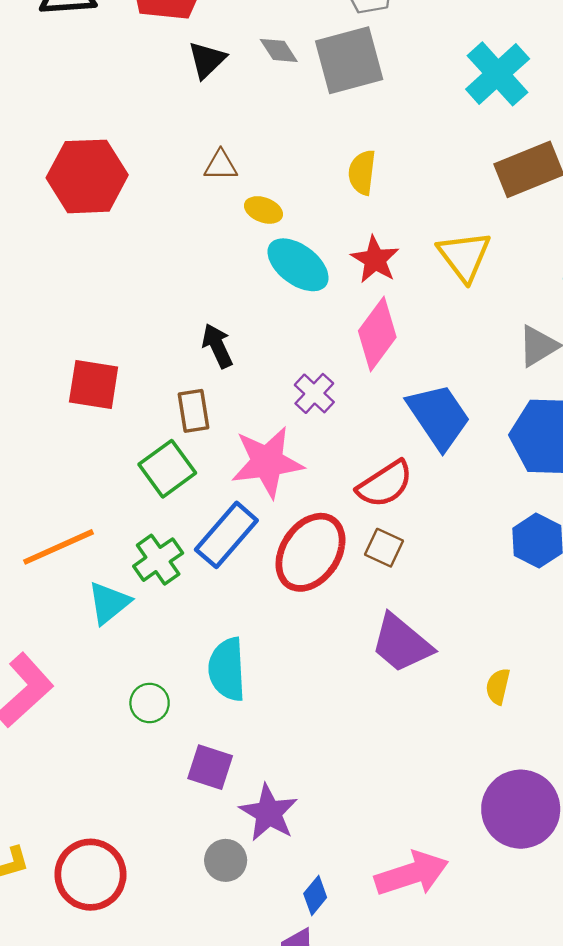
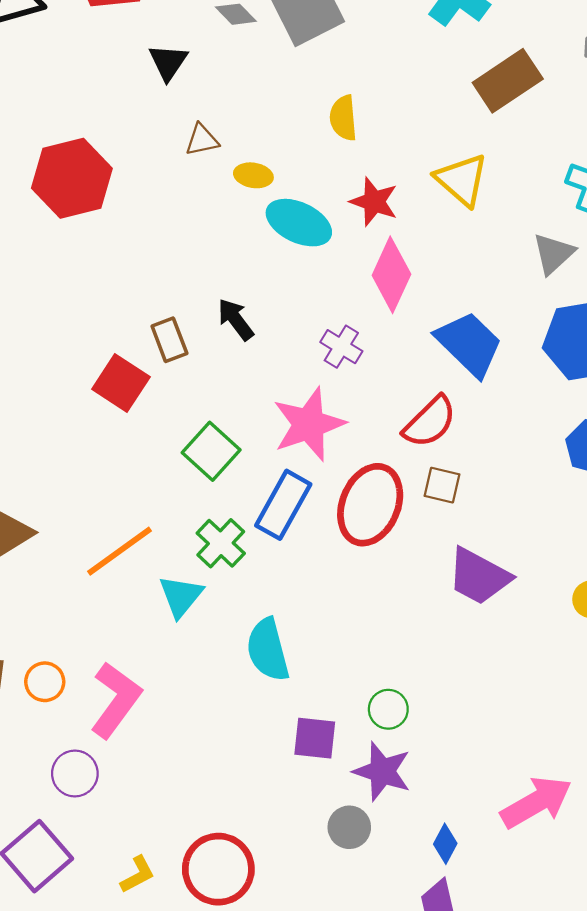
black triangle: (207, 60) -> (168, 62), moved
red square: (94, 384) -> (121, 383), turned 36
brown rectangle: (194, 411) -> (169, 340), moved
cyan semicircle: (227, 669) -> (268, 650), moved
green circle: (150, 703) -> (388, 709), moved

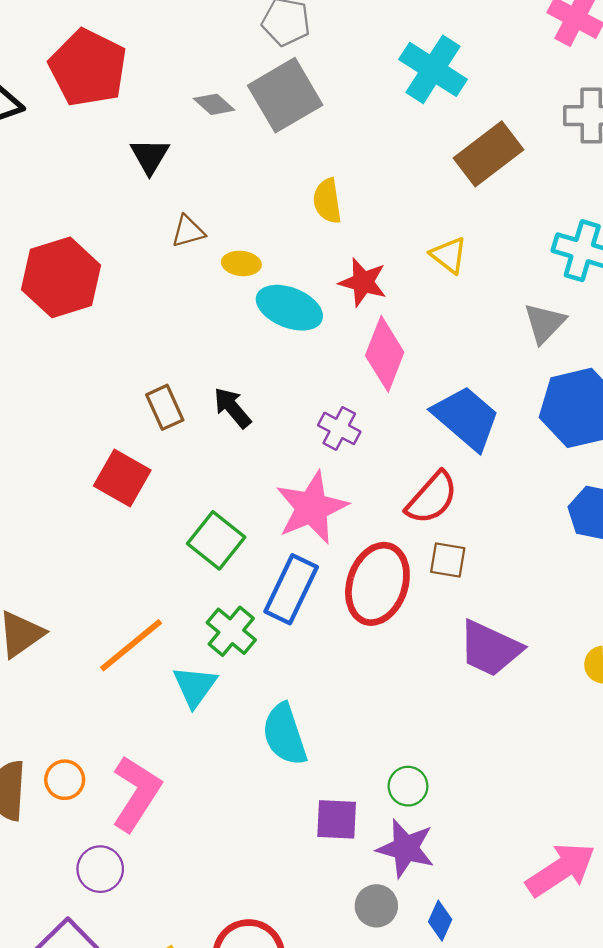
yellow triangle: (462, 180) -> (449, 255), size x0.7
brown rectangle: (169, 340) -> (165, 407), moved
blue diamond: (445, 844) -> (440, 921), moved

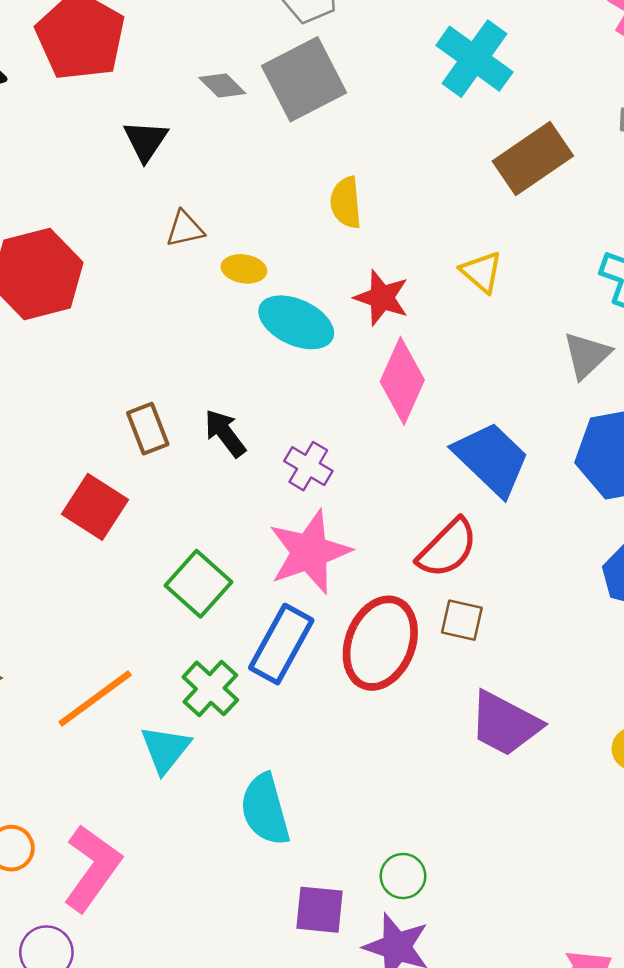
purple cross: (339, 428) -> (308, 466), moved

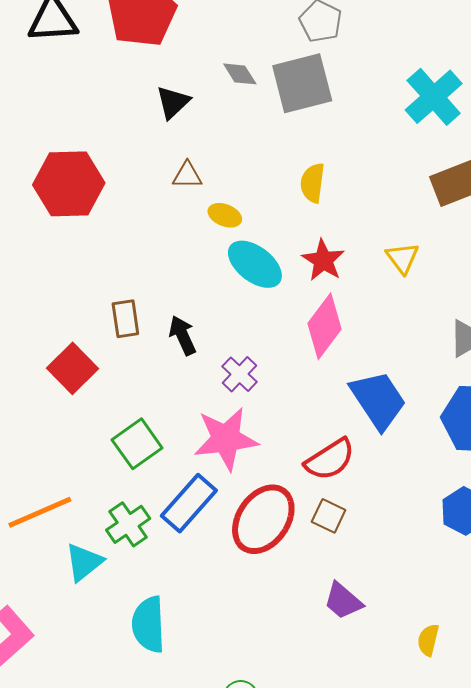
purple trapezoid: (505, 724) -> (343, 601), size x0.7

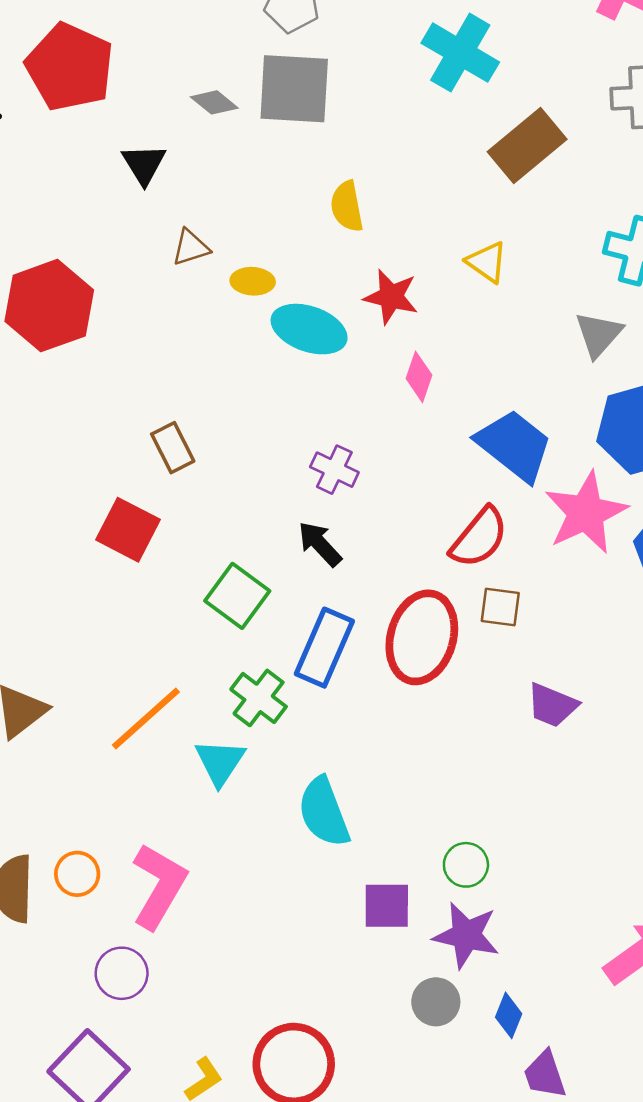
gray square: (302, 83) -> (294, 89), turned 36
pink diamond: (325, 326) -> (419, 377), size x0.6
black arrow: (183, 335) -> (320, 544), moved
pink star: (226, 439) -> (586, 513), moved

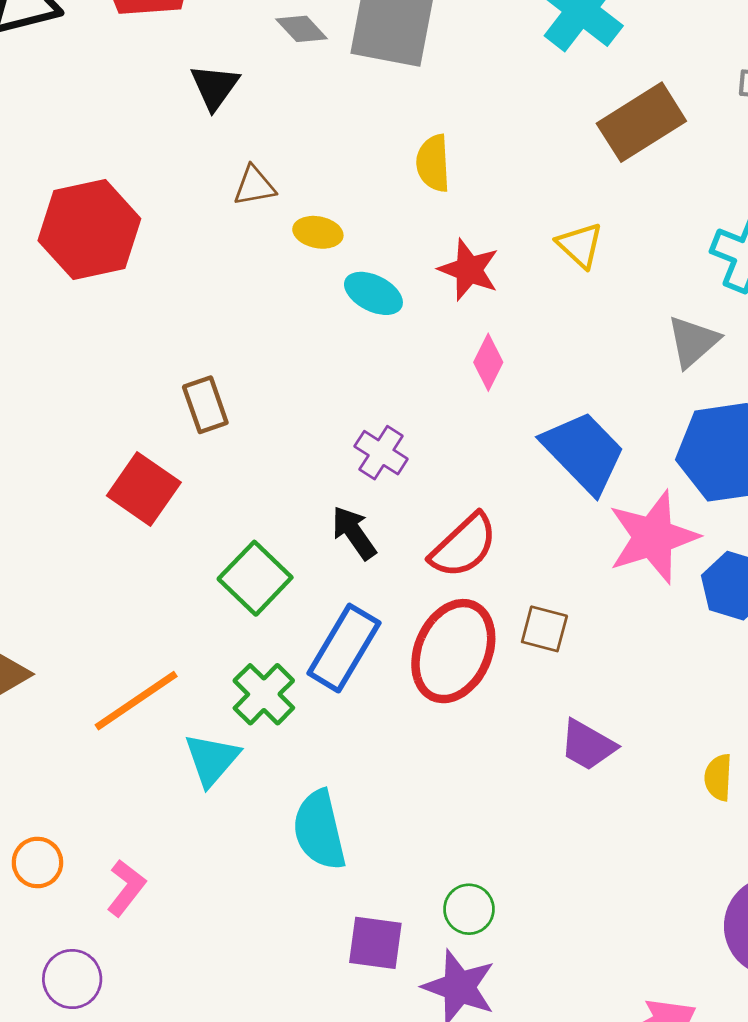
cyan ellipse: (309, 329) -> (373, 293), size x0.7
red semicircle: (479, 538) -> (464, 546), moved
pink L-shape: (159, 886) -> (126, 888), size x0.6

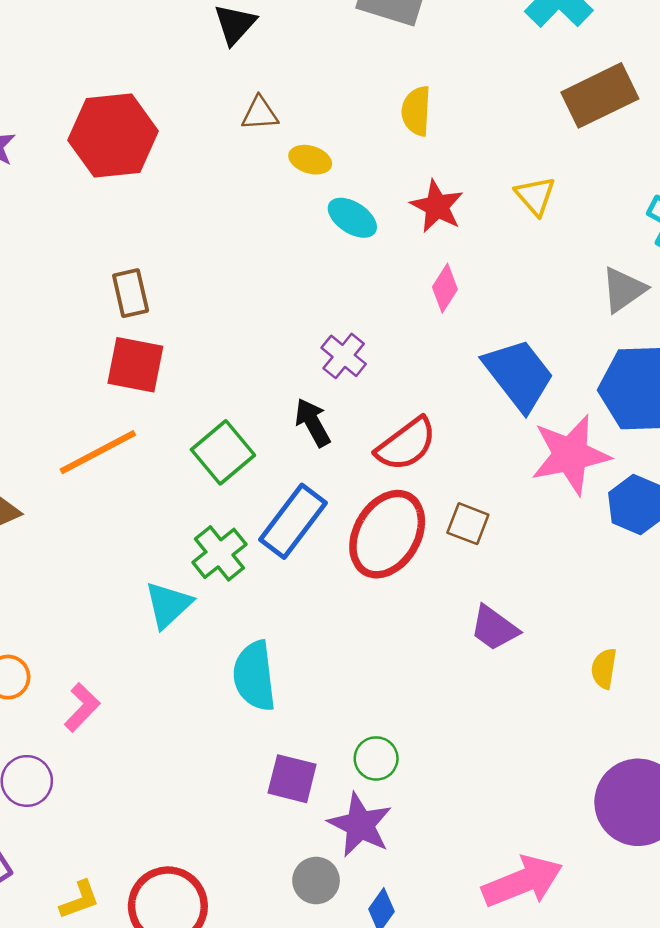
brown rectangle: (205, 405) -> (131, 293), moved
red square: (144, 489) -> (135, 365), turned -30
orange line: (136, 701) -> (98, 452), moved

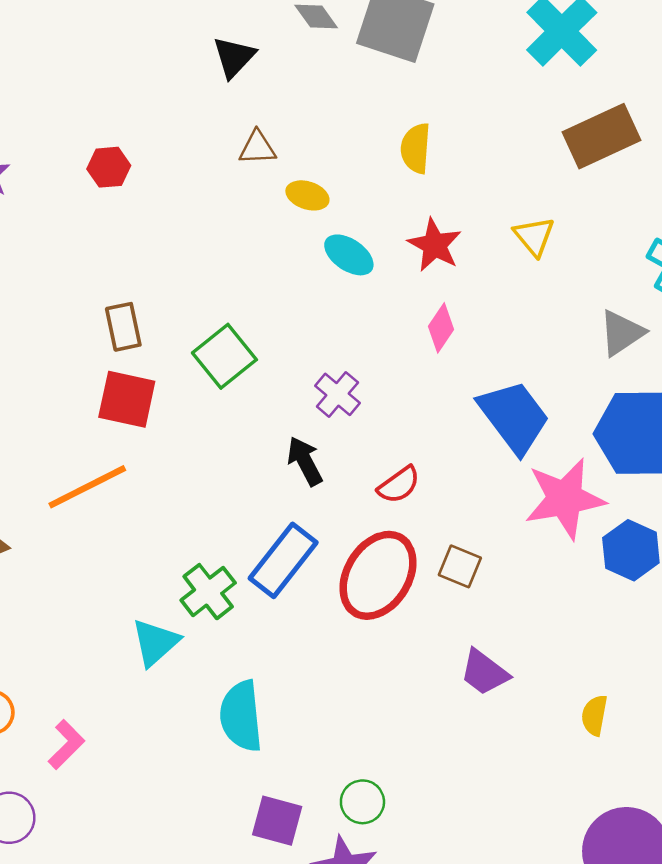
red hexagon: (113, 136) -> (109, 167), size x0.5
red semicircle: (406, 444) -> (399, 485), size x0.7
green square: (223, 452) -> (224, 356), moved

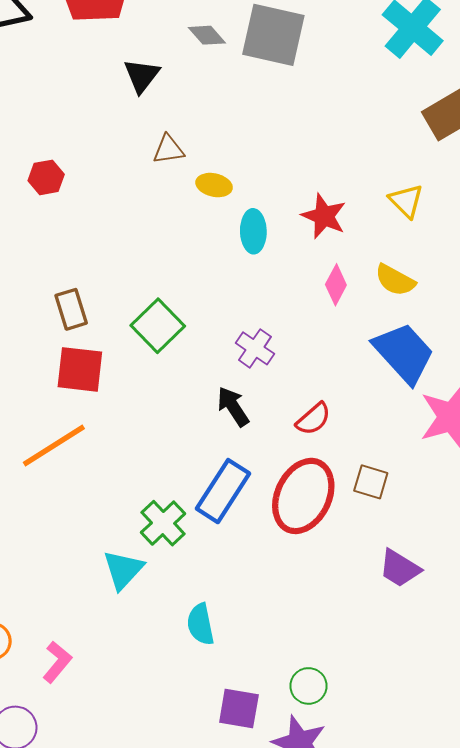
yellow semicircle: (416, 148) -> (395, 280), moved, turned -60
cyan ellipse: (349, 255) -> (253, 231), turned 60
cyan semicircle: (241, 716) -> (200, 624), size x0.7

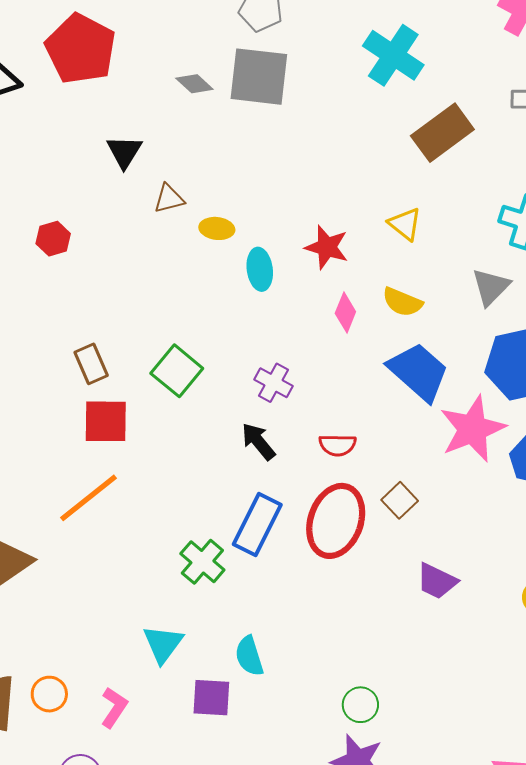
black triangle: (142, 76) -> (124, 152), moved
red semicircle: (313, 419) -> (338, 445), turned 48
brown square: (371, 482) -> (400, 500), turned 36
cyan triangle: (123, 570) -> (163, 644), moved
purple square: (239, 708) -> (211, 698), moved

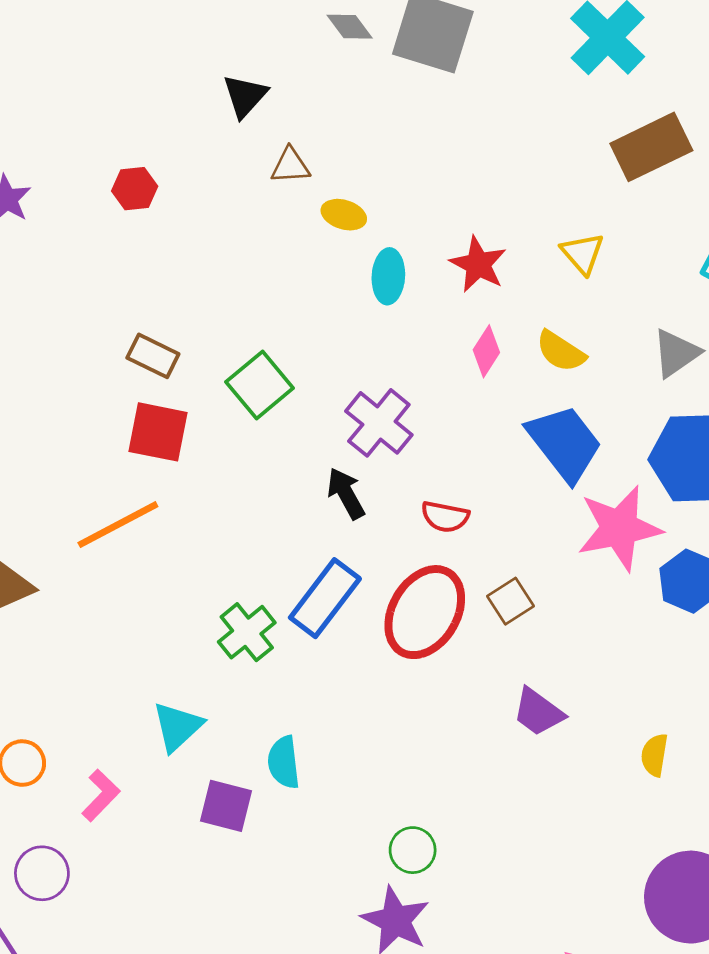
brown rectangle: (91, 364) -> (153, 356), turned -51
purple cross: (274, 383) -> (379, 423), size x1.4

